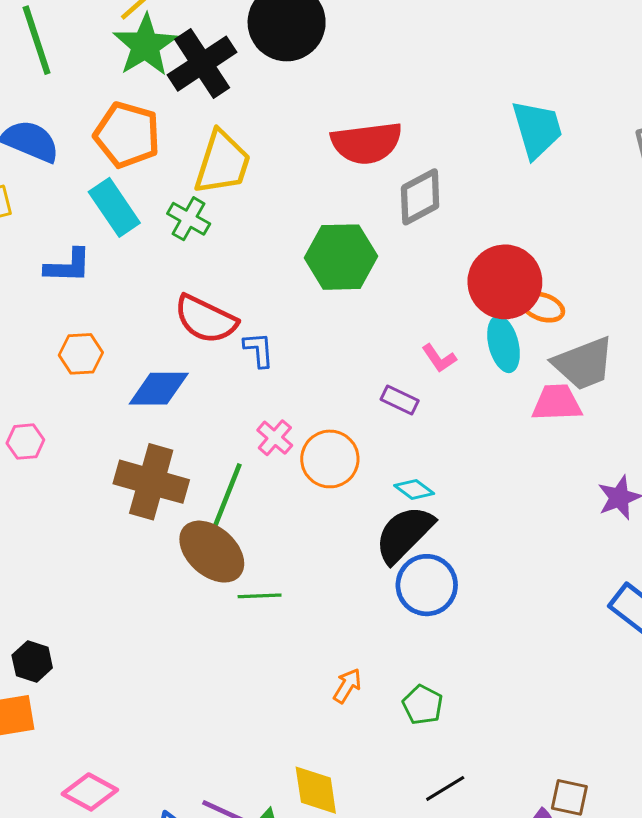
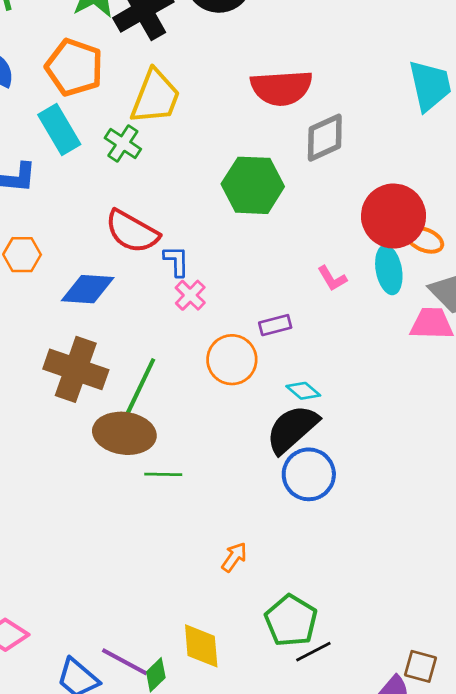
purple rectangle: (400, 400) -> (275, 325), moved, turned -44
pink cross: (275, 438) -> (190, 295), moved
brown ellipse: (212, 552) -> (124, 433), turned -38
green pentagon: (423, 705) -> (291, 621), moved, size x1.5

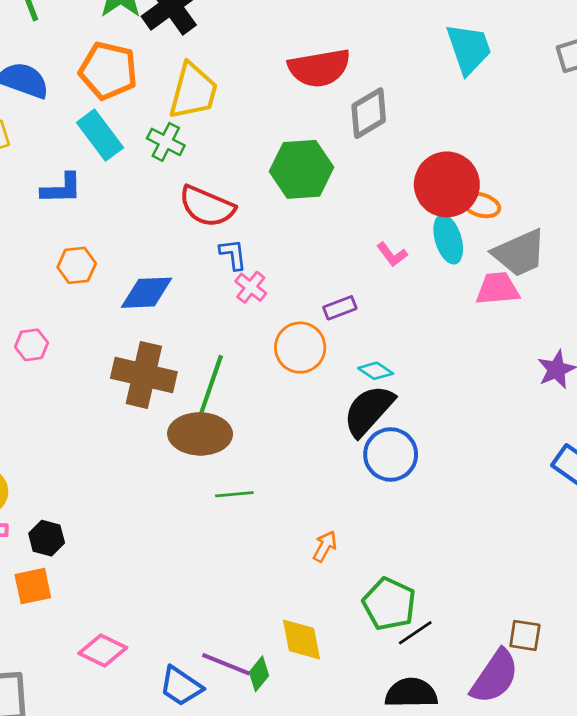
red semicircle: (132, 232) -> (207, 206), moved
green line: (163, 474) -> (234, 494), moved

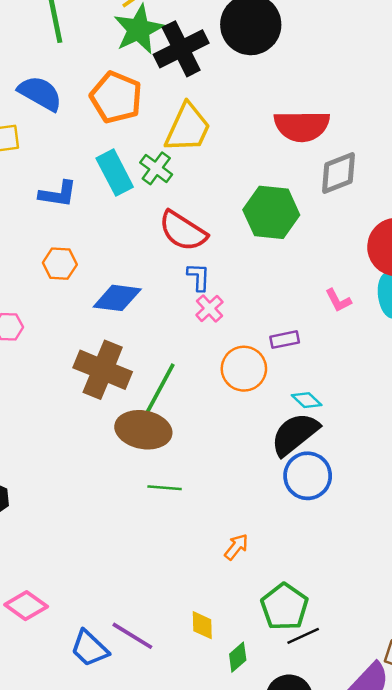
cyan rectangle: (100, 135) -> (115, 173), moved
yellow diamond: (302, 640) -> (202, 625), size x0.7
green diamond: (259, 674) -> (238, 657), moved

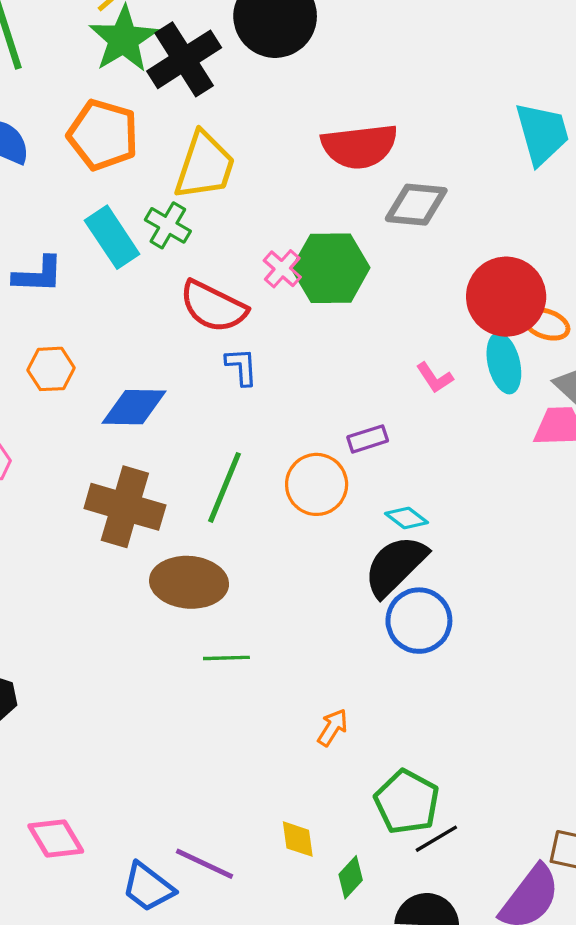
gray diamond: (339, 173) -> (416, 205), turned 33
pink cross: (209, 308) -> (282, 269), moved
green line: (160, 388) -> (225, 487), moved
pink diamond: (26, 606) -> (56, 838), turned 30

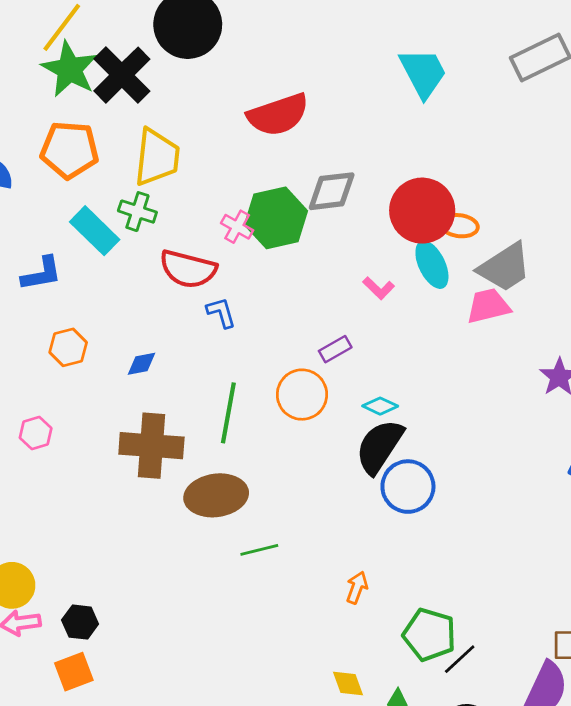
gray diamond: (416, 205) -> (332, 191), moved
blue diamond: (134, 407) -> (142, 364), size x0.6

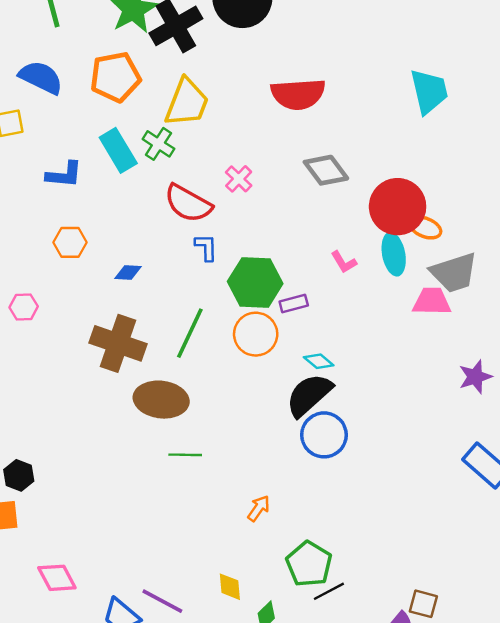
orange pentagon: (70, 150) -> (115, 77), turned -30
gray diamond: (332, 191) -> (326, 170), turned 45
green hexagon: (276, 218) -> (255, 283), moved

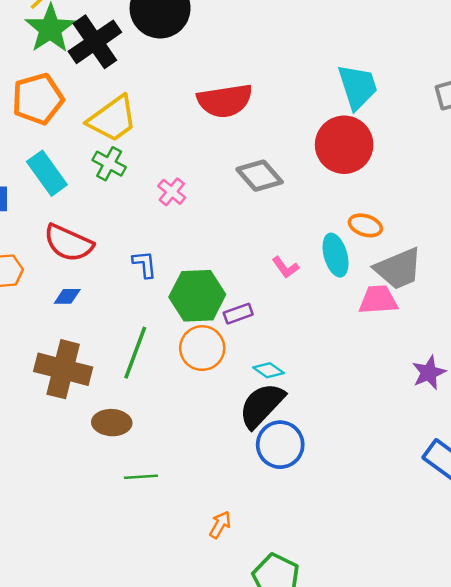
yellow trapezoid: (187, 103) -> (113, 119), turned 38
green cross: (158, 144) -> (109, 164), moved
red semicircle: (188, 203) -> (68, 243), moved
red circle: (398, 207) -> (344, 145), moved
brown ellipse: (161, 400) -> (112, 423), size x0.7

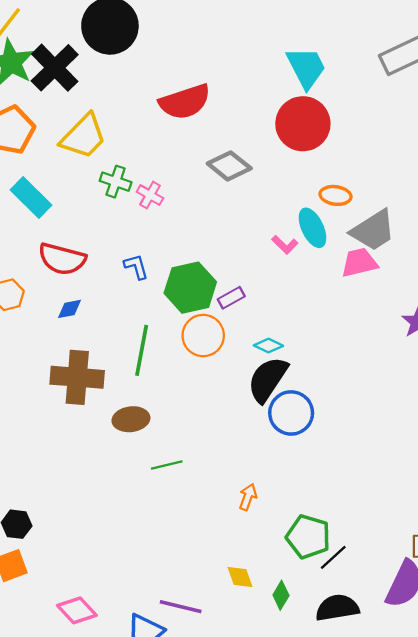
green cross: (109, 164) -> (116, 182), moved
pink L-shape: (285, 267) -> (285, 245), moved

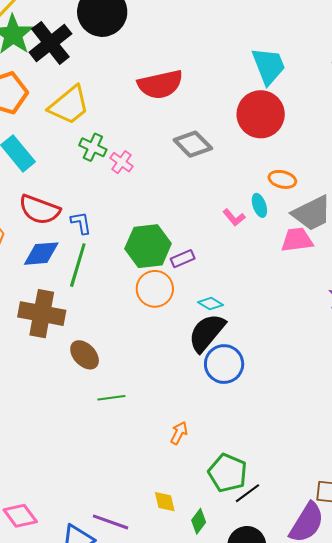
cyan ellipse: (312, 228) -> (259, 205), size x0.7
blue L-shape: (136, 267) -> (81, 223), moved
blue diamond: (69, 309) -> (41, 254), size x1.6
green line: (142, 350) -> (78, 265), moved
brown ellipse: (131, 419) -> (85, 355), turned 48

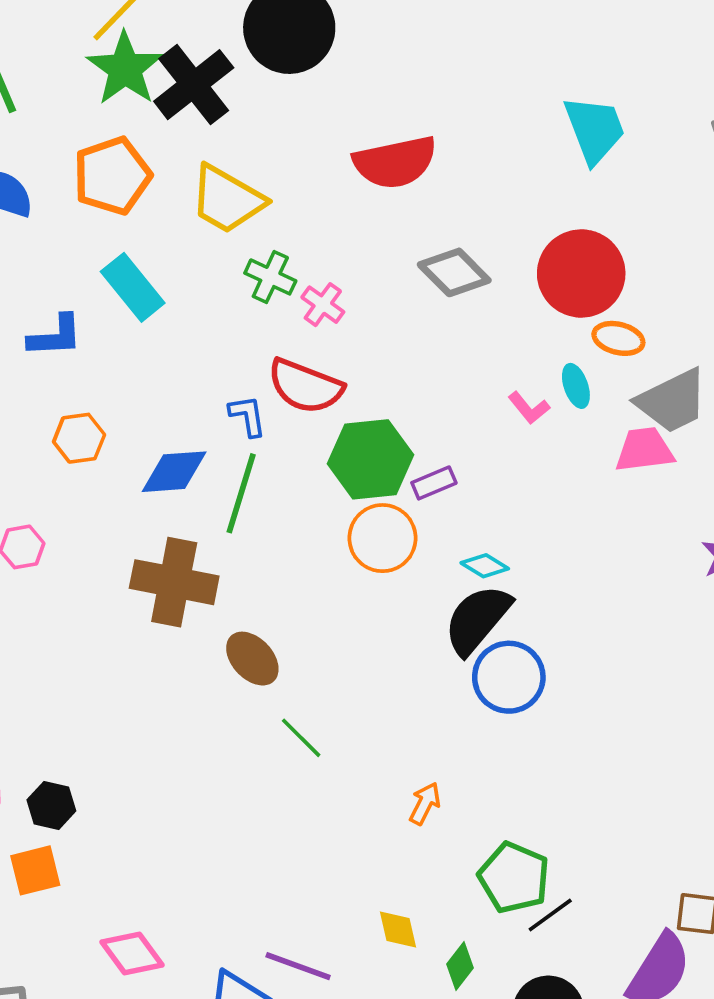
yellow trapezoid: (69, 105) -> (227, 199), turned 69
red circle: (261, 114) -> (581, 273), moved
red semicircle: (39, 210) -> (305, 386), moved
green line: (111, 398) -> (301, 738), turned 52

